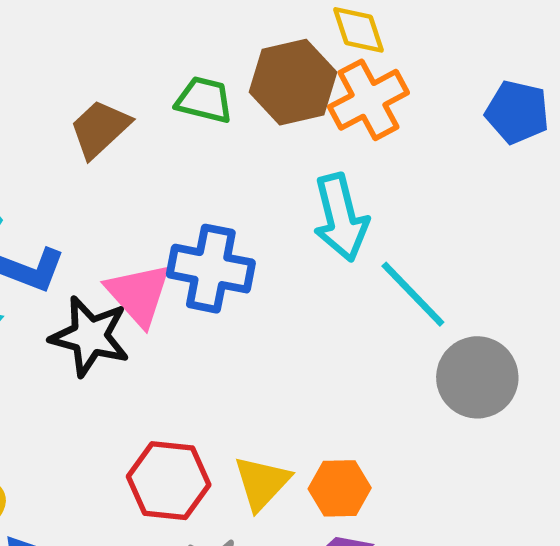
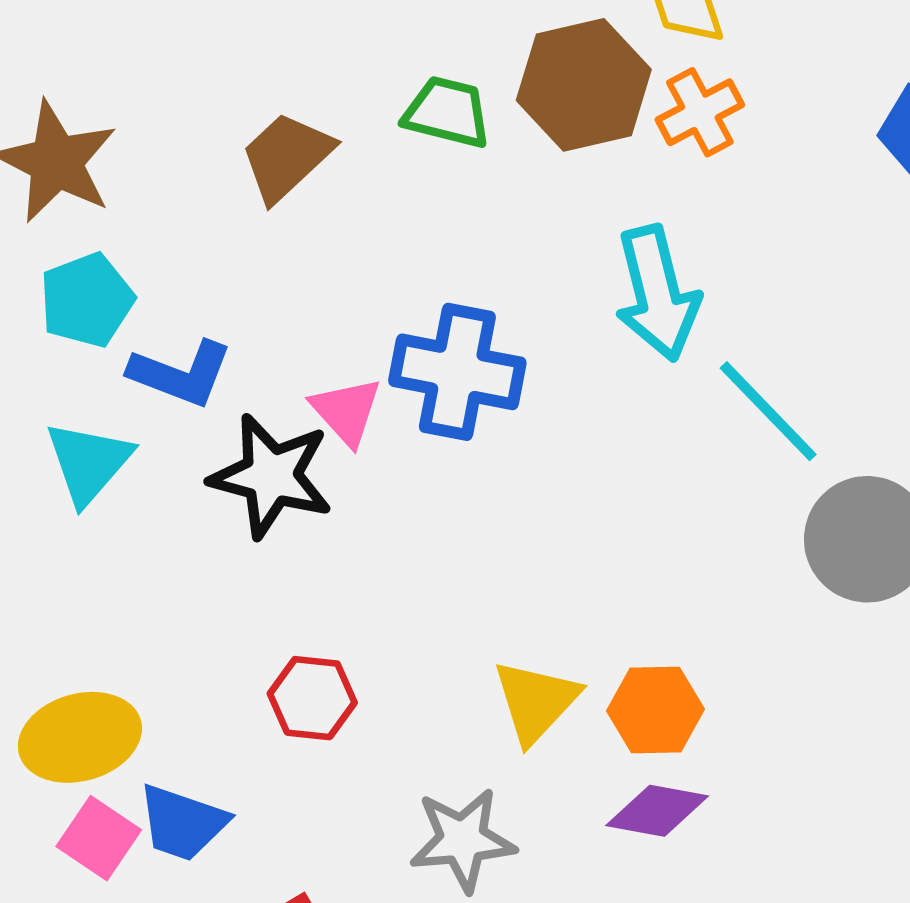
orange cross: (369, 100) -> (700, 112), size x0.7
pink triangle: (139, 294) -> (346, 411), size x0.7
red hexagon: (169, 481) -> (312, 698), moved, size x0.7

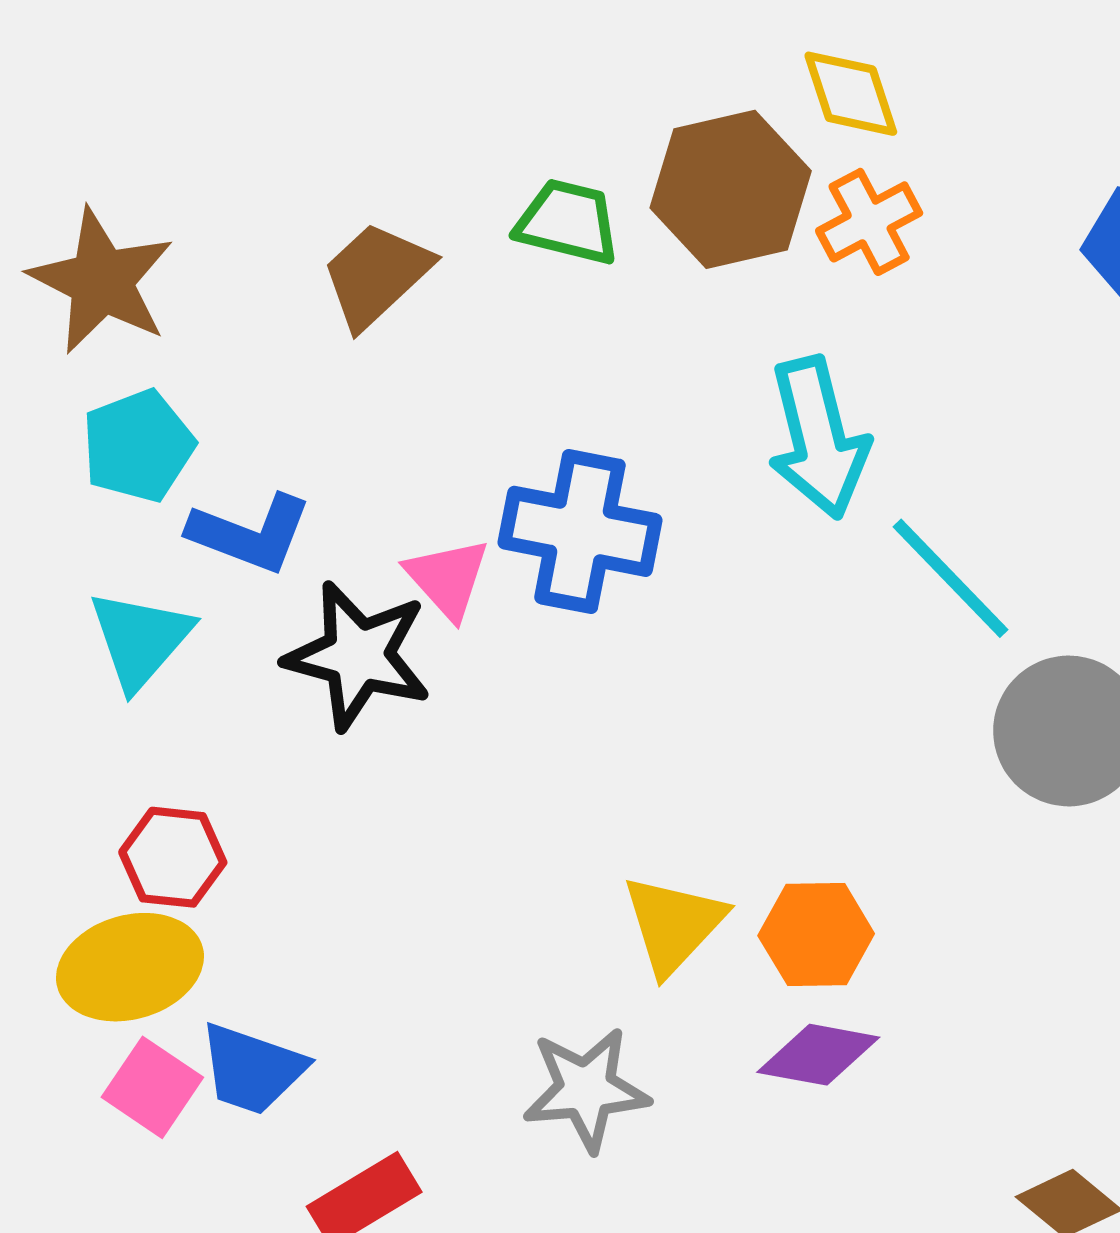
red hexagon: (312, 698) -> (173, 857), moved

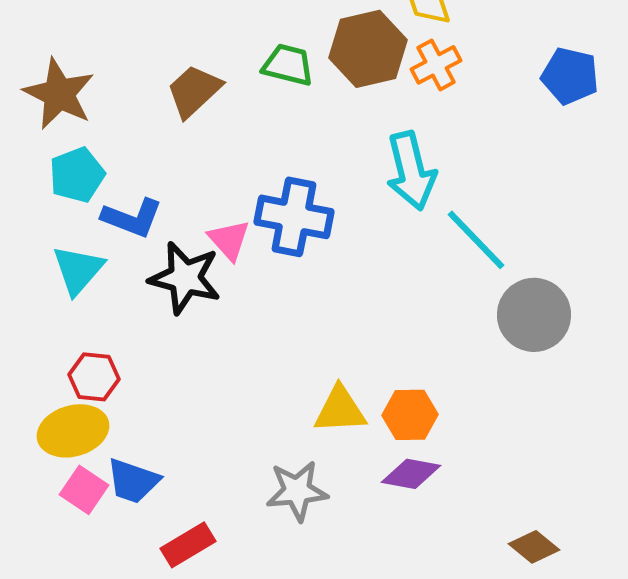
yellow triangle: (674, 924) -> (340, 410), turned 44

